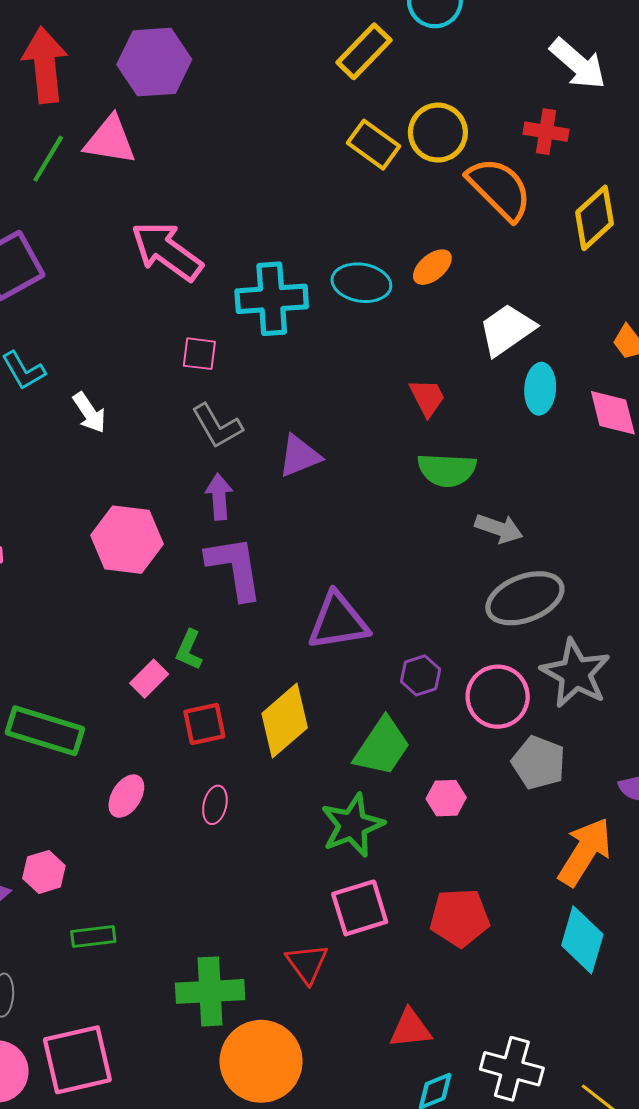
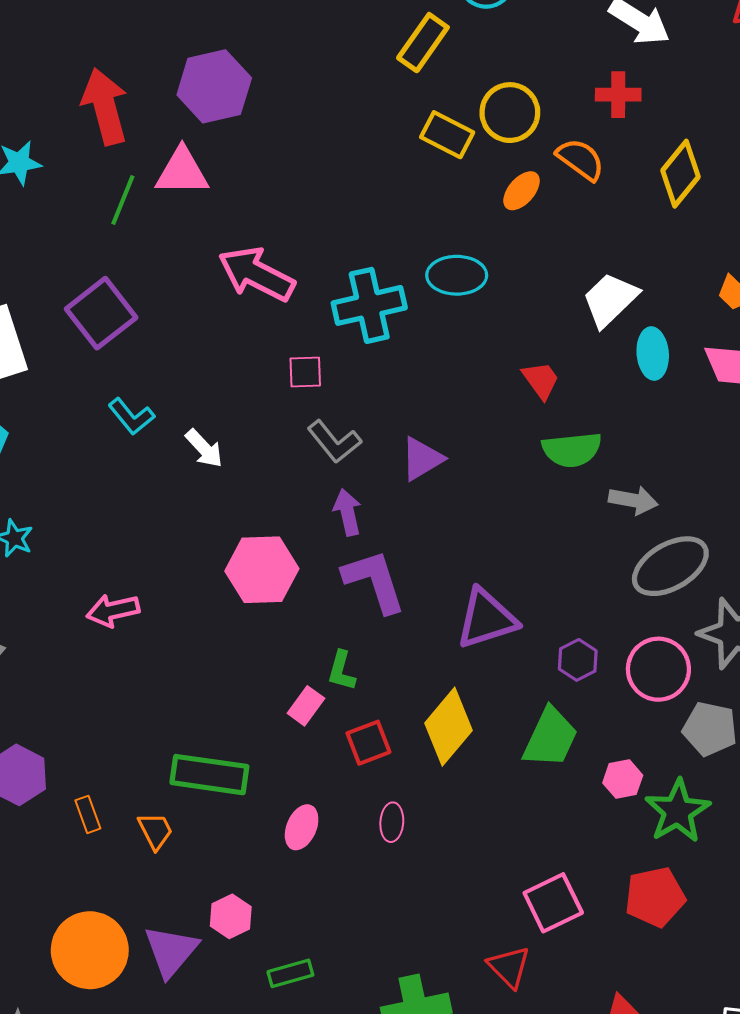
orange semicircle: (499, 189) -> (580, 159), size x0.7
orange ellipse: (432, 267) -> (522, 191), moved
green star: (352, 825) -> (678, 811), moved

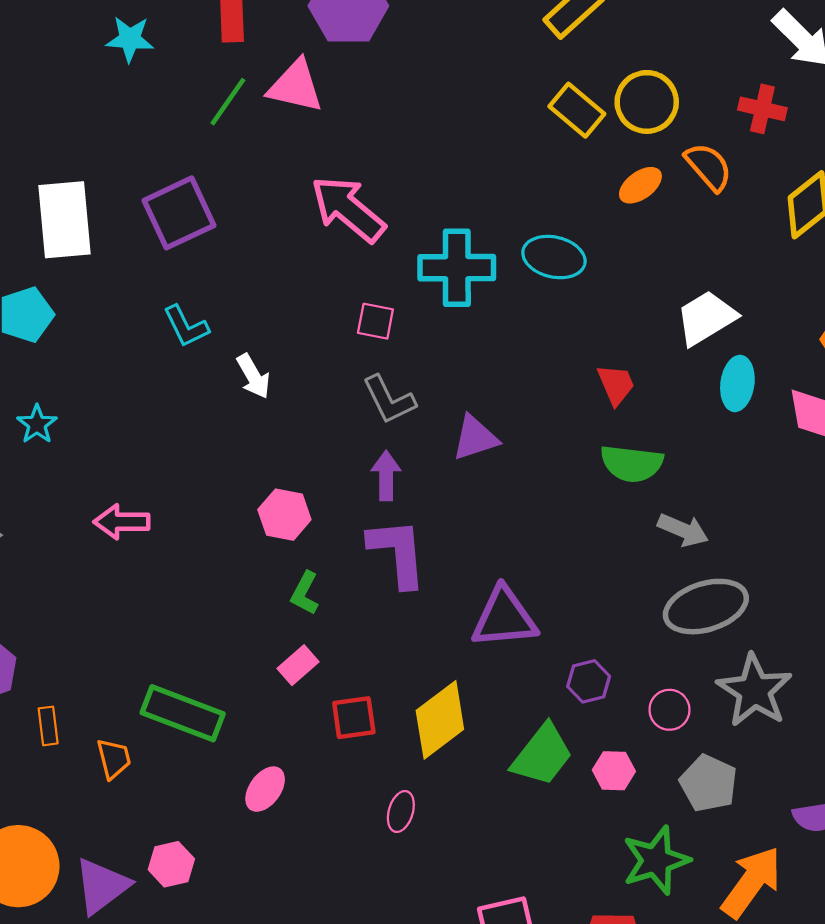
pink hexagon: (262, 570) -> (284, 515), size x0.7
pink circle: (658, 669) -> (669, 710), size x0.6
green L-shape: (341, 671) -> (305, 593), moved
pink hexagon: (623, 779) -> (614, 771), moved
pink ellipse: (392, 822) -> (401, 811), moved

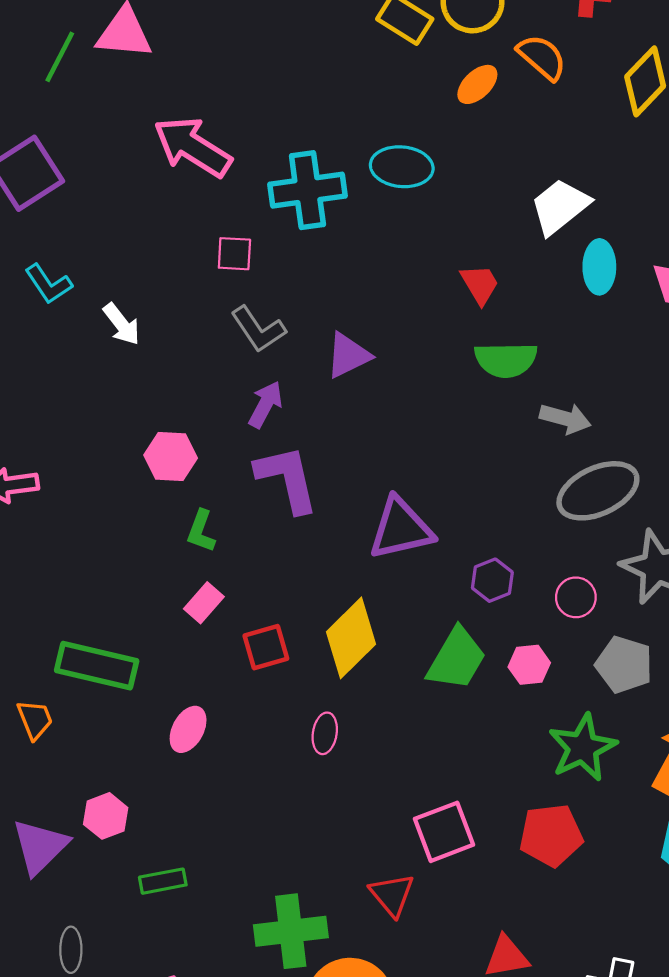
purple arrow: (386, 476) -> (265, 404), turned 36

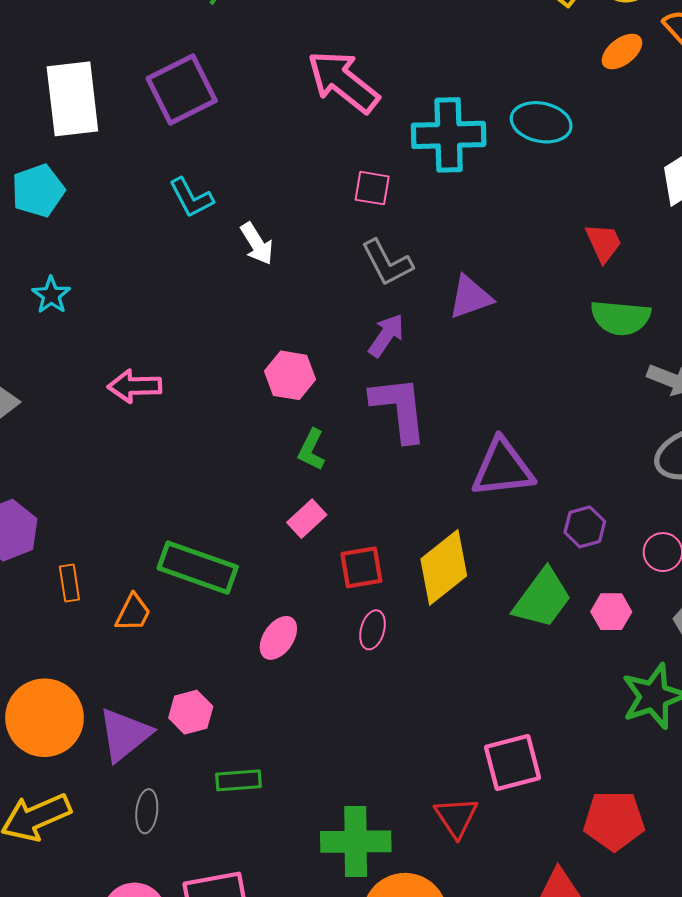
orange trapezoid: (35, 720) -> (133, 613), turned 42
pink ellipse: (325, 733) -> (373, 630), moved
red pentagon: (551, 835) -> (614, 821), moved
gray ellipse: (71, 950) -> (147, 811), moved

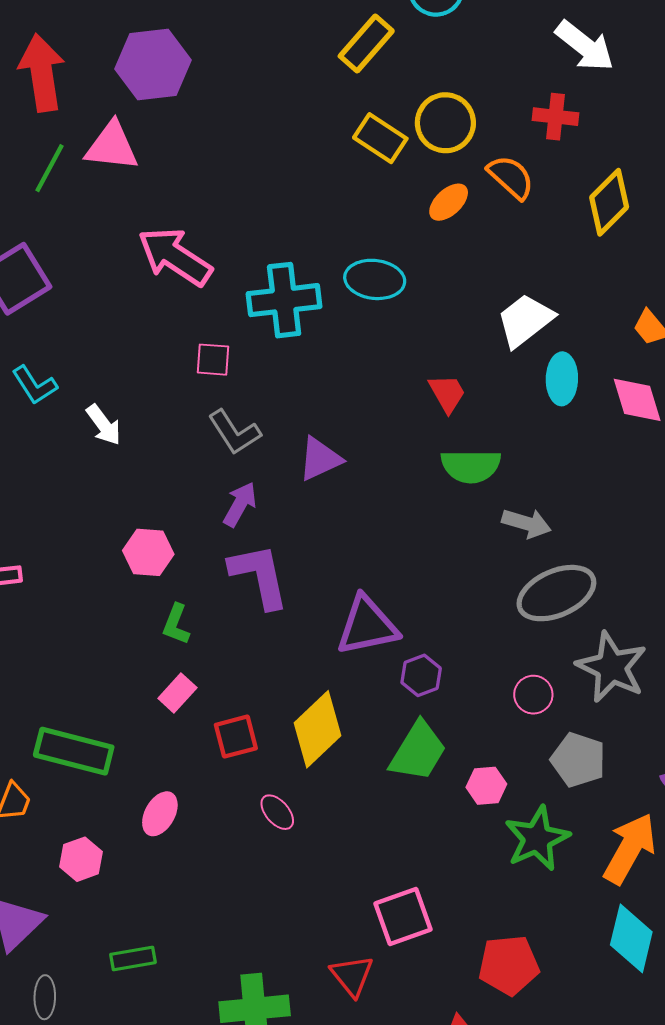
purple hexagon: (585, 527) -> (421, 675), moved
pink hexagon: (611, 612) -> (486, 786), moved
pink ellipse: (373, 630) -> (277, 812), moved, turned -51
pink hexagon: (191, 712) -> (81, 859), moved

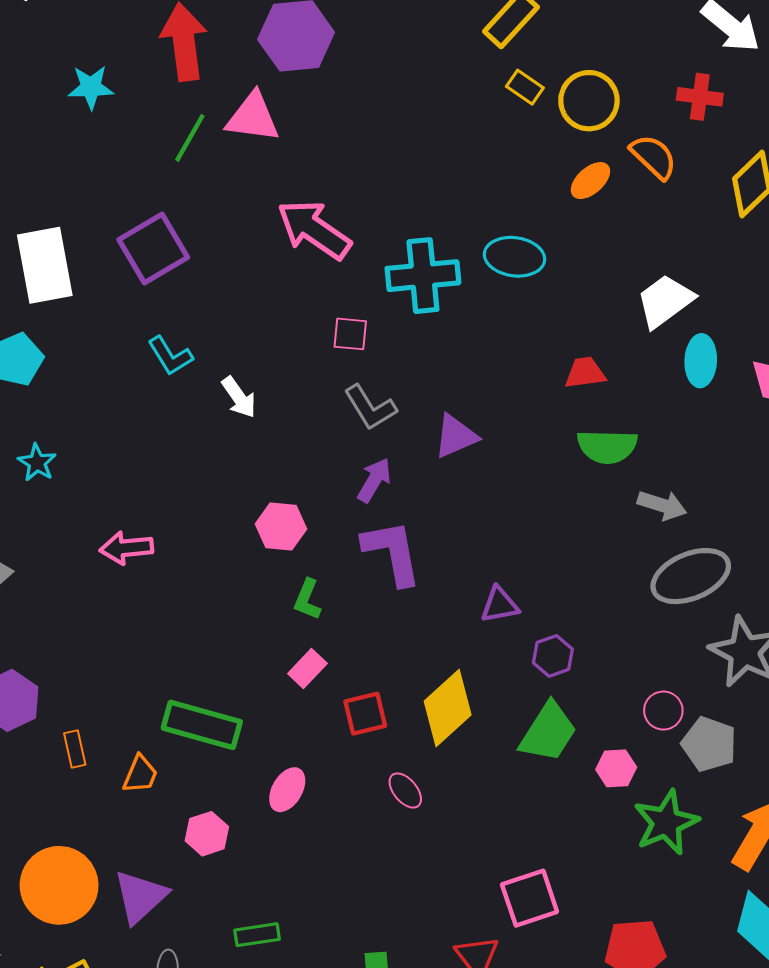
yellow rectangle: (380, 138) -> (525, 87), moved, size x0.7
red trapezoid: (447, 393) -> (585, 373), turned -69
purple triangle: (367, 626) -> (500, 605), size x0.6
pink circle: (533, 695) -> (663, 711), moved

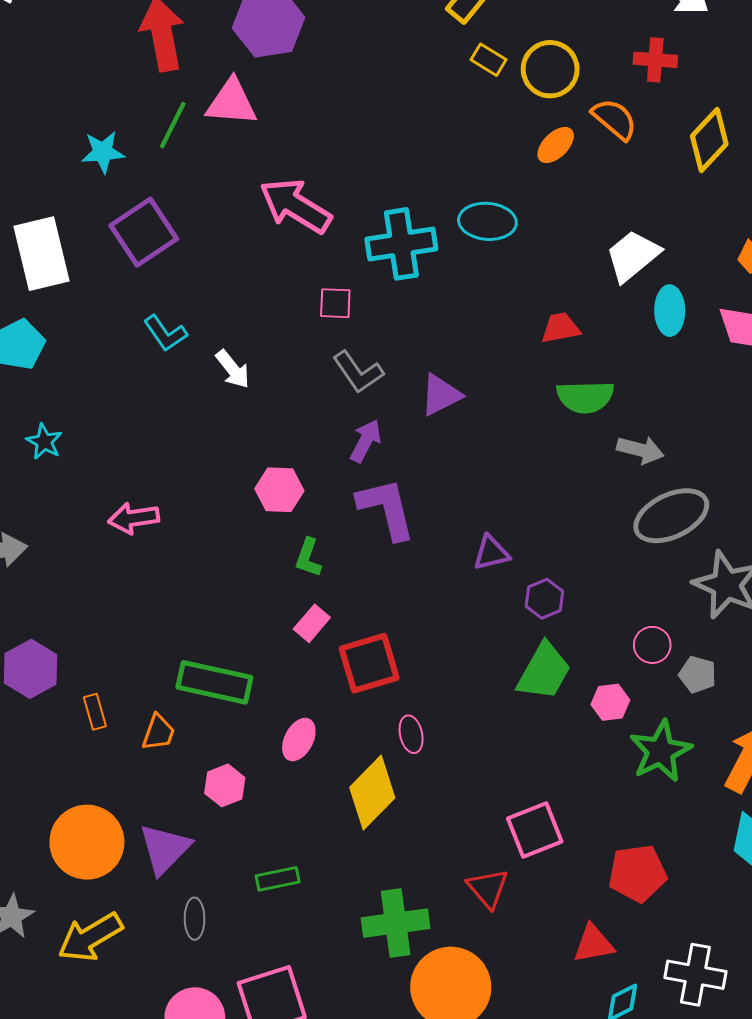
cyan star: (91, 87) -> (103, 152), moved
yellow diamond: (448, 708) -> (372, 793), moved
red square: (365, 714) -> (369, 663), size x1.4
gray pentagon: (709, 744) -> (697, 675), size x0.7
pink ellipse: (405, 791) -> (411, 734), turned 30

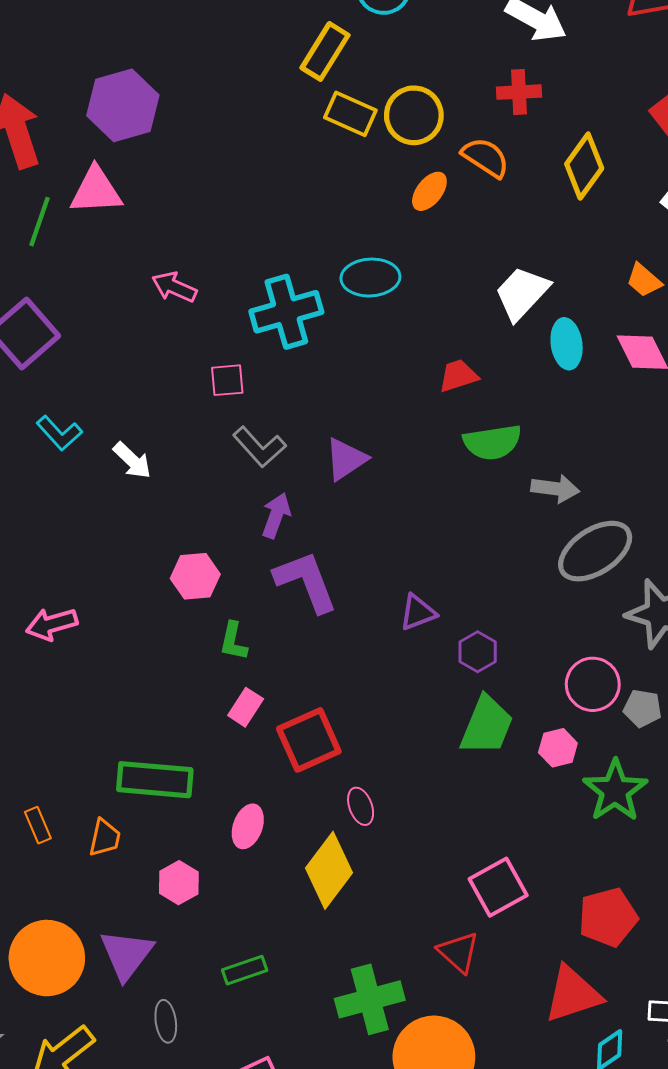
yellow rectangle: (489, 60) -> (350, 114), size x1.4
pink arrow: (296, 206) -> (174, 287), size x0.6
pink circle: (652, 645) -> (593, 684), size x1.4
red triangle: (594, 944) -> (573, 994), size x1.4

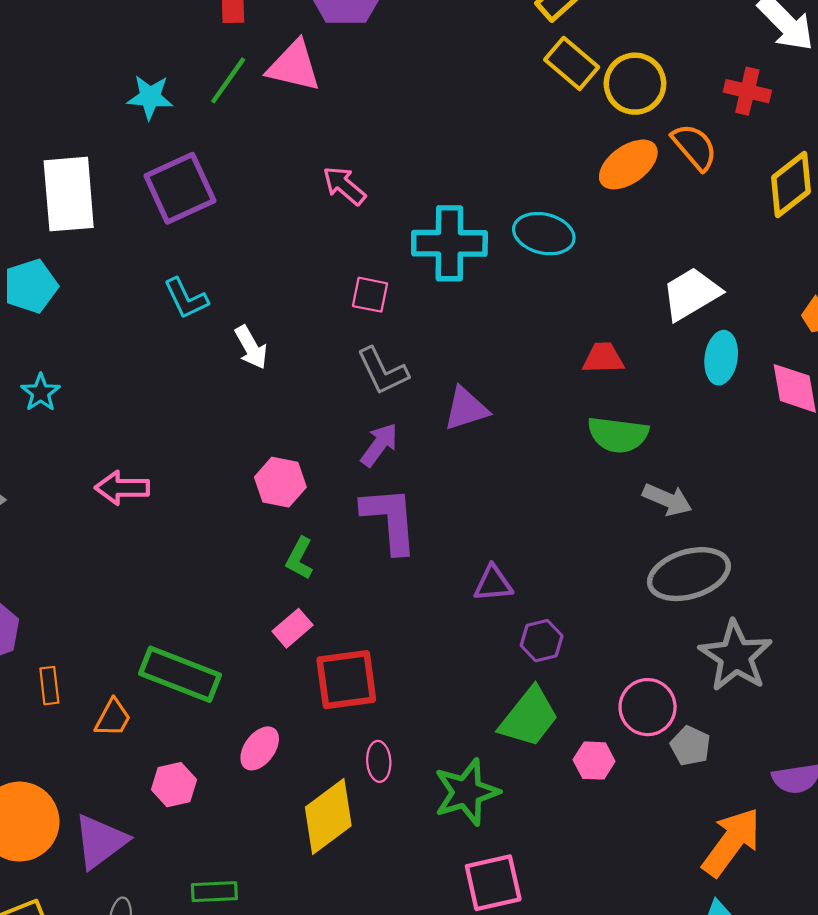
orange ellipse: (429, 191) -> (628, 164), size x1.4
green star: (615, 791) -> (467, 792), moved

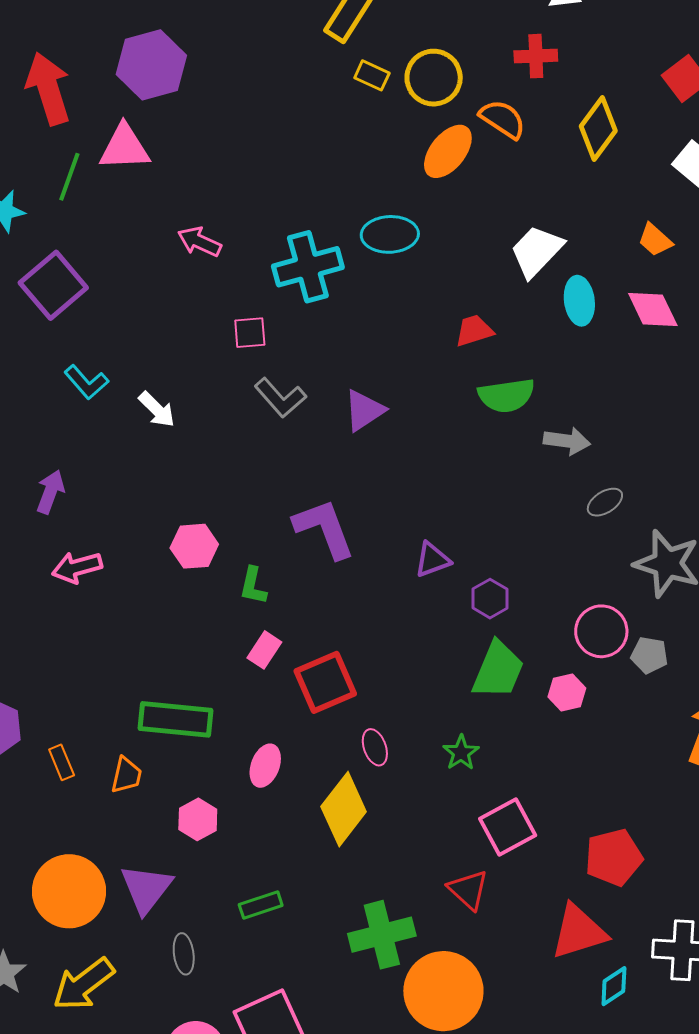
yellow rectangle: (572, 63) -> (372, 75), size x0.7
purple arrow: (379, 445) -> (50, 492), moved
pink hexagon: (280, 482) -> (194, 546), moved
gray ellipse: (689, 574) -> (605, 502), size x0.5
green star: (467, 792) -> (461, 753), size x0.6

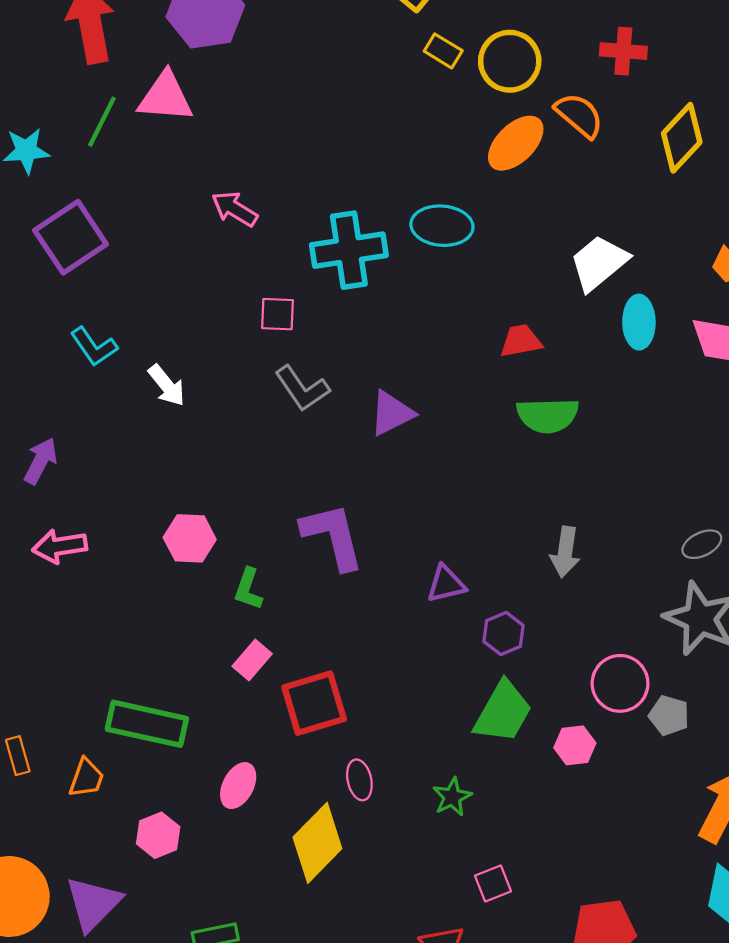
gray arrow: (567, 441) -> (565, 552), moved, turned 84
gray ellipse: (605, 502) -> (702, 544), moved
pink square: (508, 827) -> (493, 883), size x0.6

